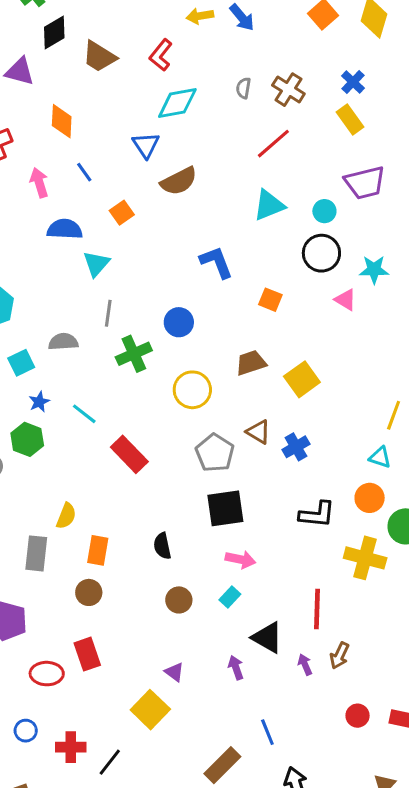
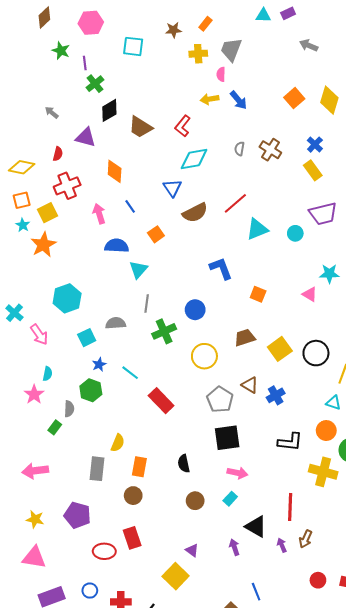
red line: (273, 144) -> (235, 203), moved
black circle: (321, 253) -> (316, 353), moved

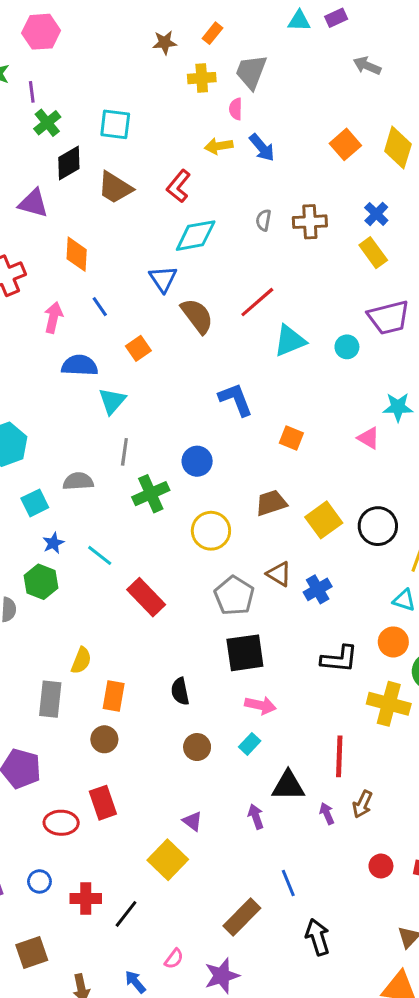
cyan square: (133, 46) -> (115, 124), moved
brown cross: (270, 150) -> (310, 222), turned -35
brown semicircle: (195, 213) -> (197, 316), turned -100
pink arrow: (99, 214) -> (53, 317), turned 30
black triangle: (256, 527) -> (288, 786), turned -30

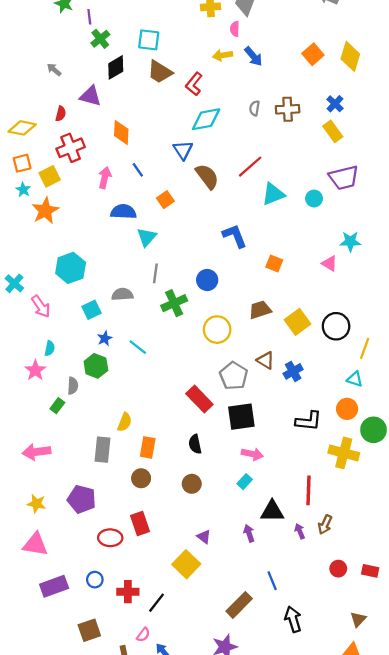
brown trapezoid: (115, 188) -> (160, 72), moved
red rectangle: (146, 597) -> (199, 399), moved
brown circle: (197, 747) -> (192, 484), moved
pink semicircle: (174, 959) -> (143, 635), moved

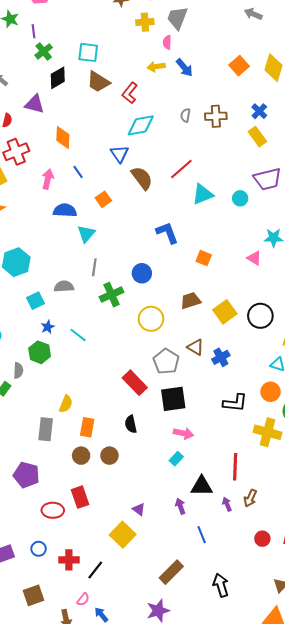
brown circle: (192, 484) -> (109, 456), moved
blue line: (272, 581) -> (202, 535), moved

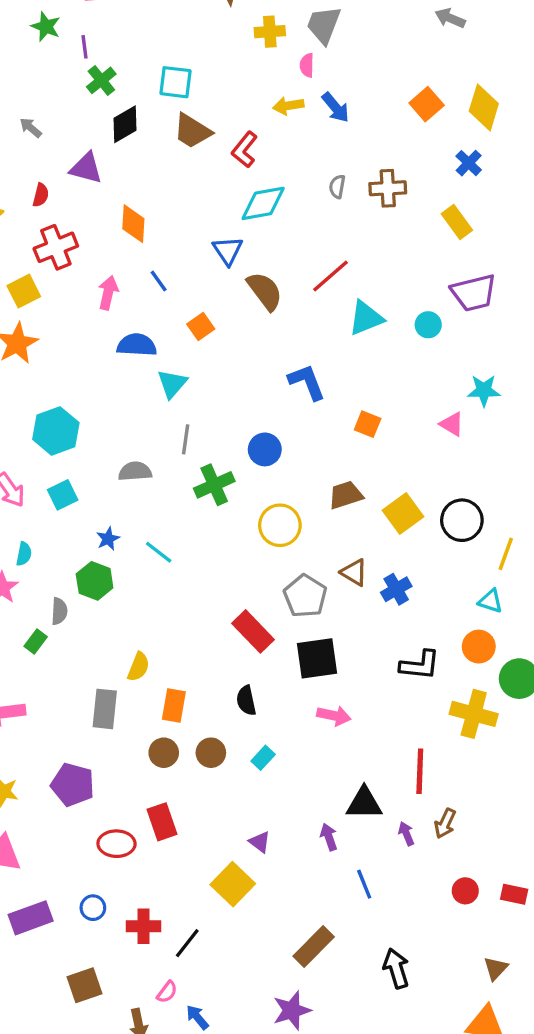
blue cross: (259, 111) -> (469, 163), moved
cyan square: (36, 301) -> (63, 495), moved
cyan rectangle: (176, 459) -> (263, 758), moved

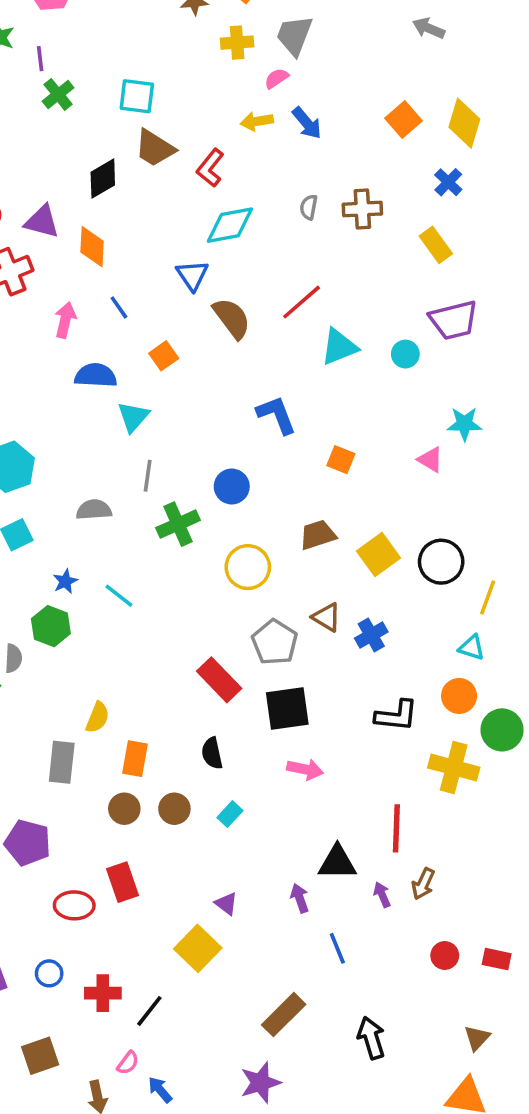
pink semicircle: (307, 65) -> (276, 78), turned 55
black diamond: (125, 124) -> (103, 179), moved
purple triangle: (86, 168) -> (42, 222), moved

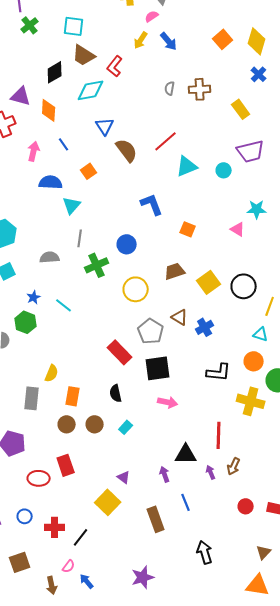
yellow arrow: (257, 121) -> (141, 40), turned -48
blue cross: (448, 182) -> (259, 74), moved
cyan diamond: (230, 225) -> (91, 90), moved
brown rectangle: (284, 1015) -> (156, 519), moved, turned -65

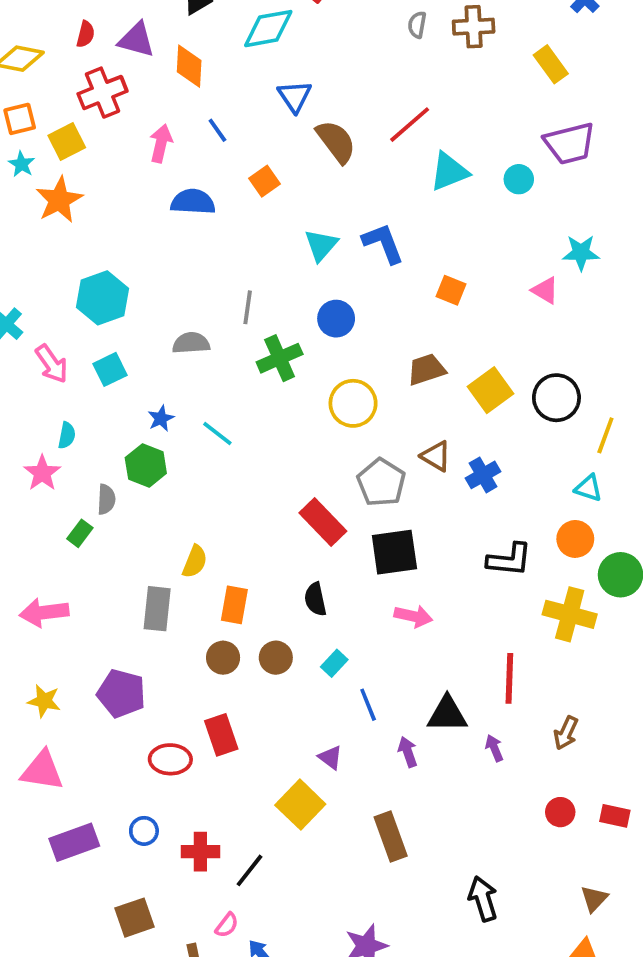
cyan triangle: (72, 205) -> (321, 245), moved
brown arrow: (234, 466) -> (566, 733), moved
blue line: (186, 502) -> (368, 705), moved

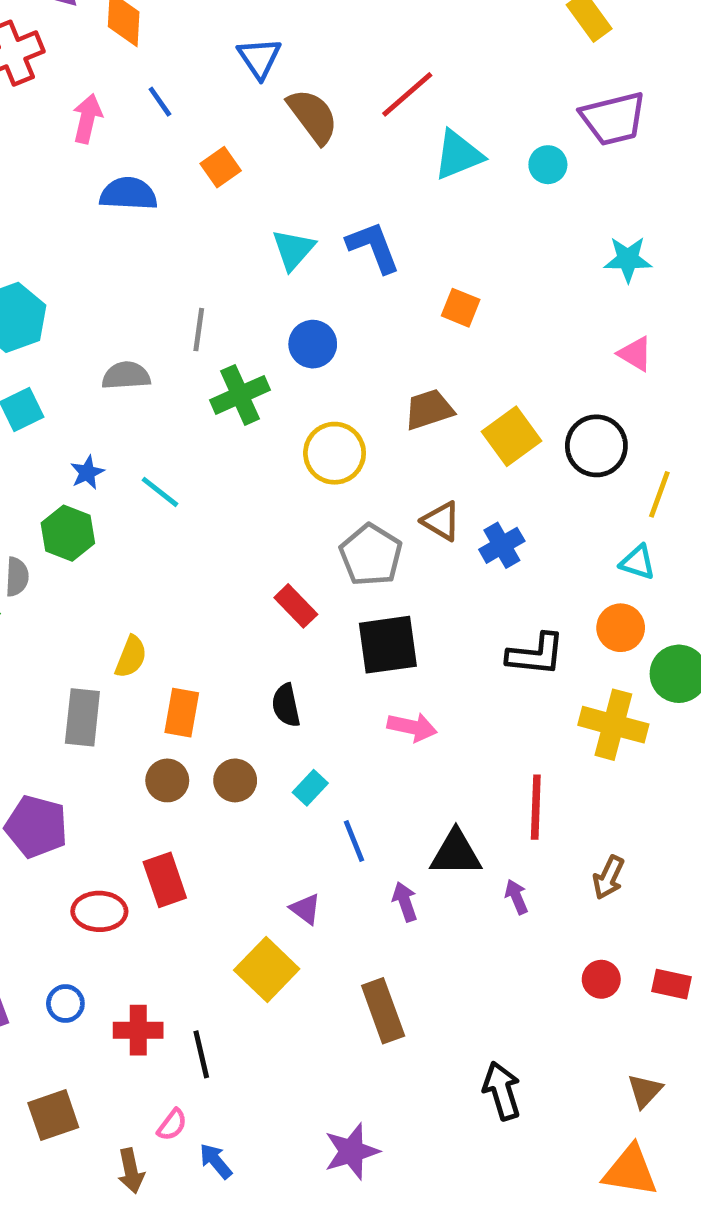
pink triangle: (545, 290) -> (635, 354), moved
red rectangle: (323, 522) -> (296, 606), size x0.7
black line: (249, 870) -> (201, 1054), turned -51

